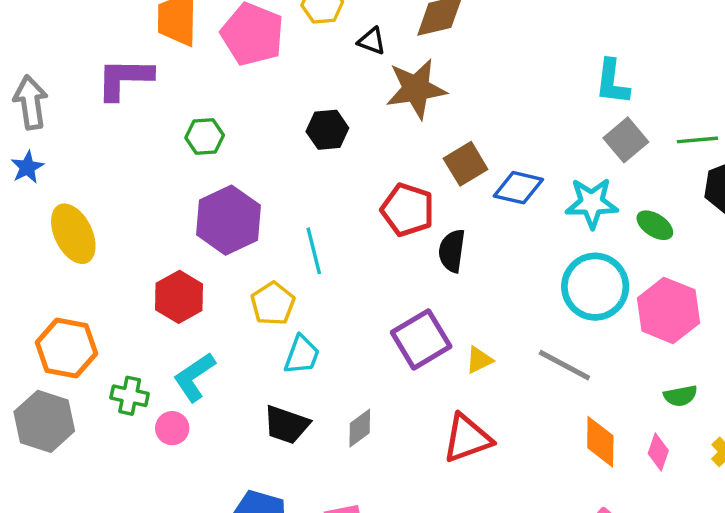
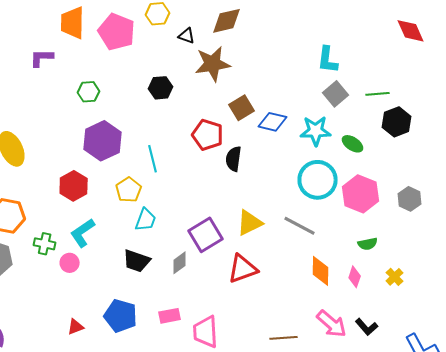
purple L-shape: (124, 79) -> (42, 58), size x0.7
purple square: (421, 339) -> (206, 235), moved
yellow triangle: (479, 360) -> (250, 223), size x1.6

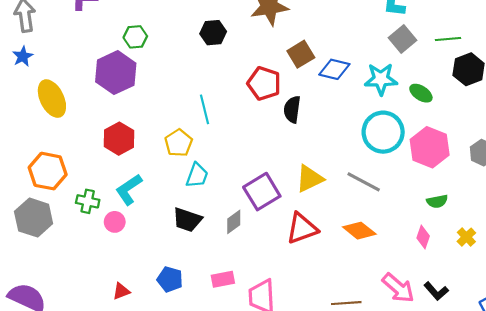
purple hexagon: (103, 141) -> (116, 73), moved
orange diamond: (321, 271) -> (359, 231), moved, turned -52
blue pentagon: (121, 316) -> (170, 279), size x0.7

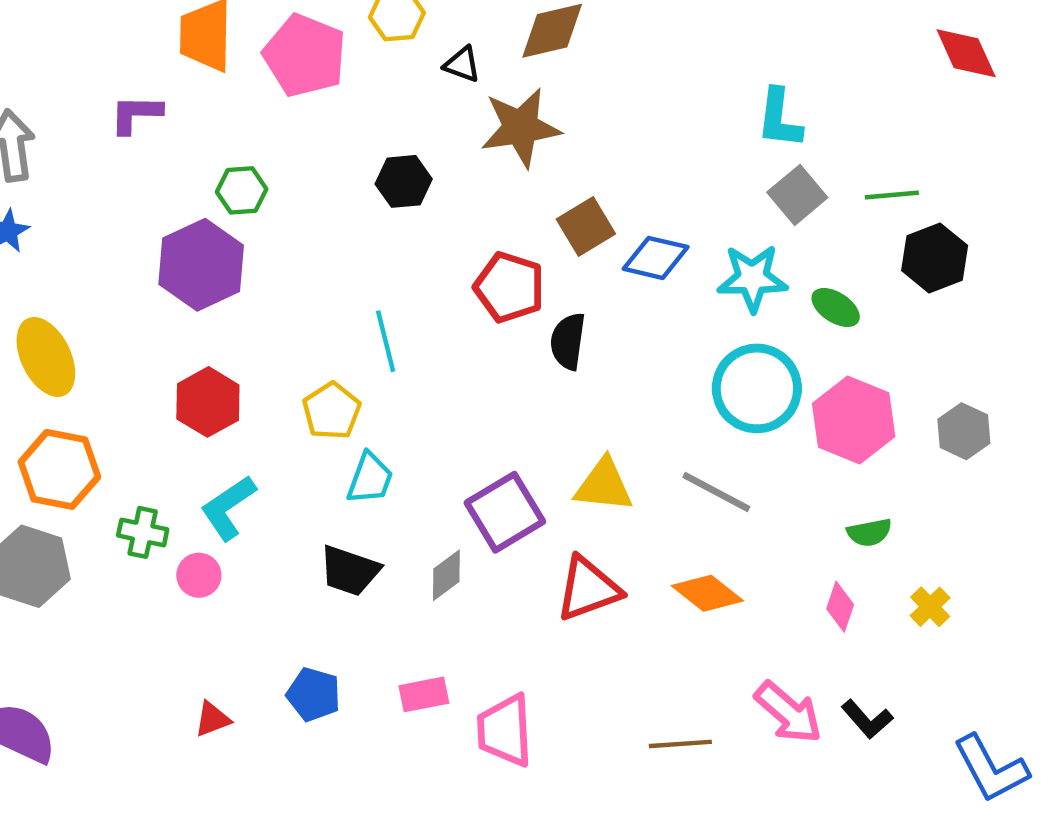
yellow ellipse: (52, 99) -> (46, 357), moved
yellow triangle: (309, 179) -> (604, 485), turned 32

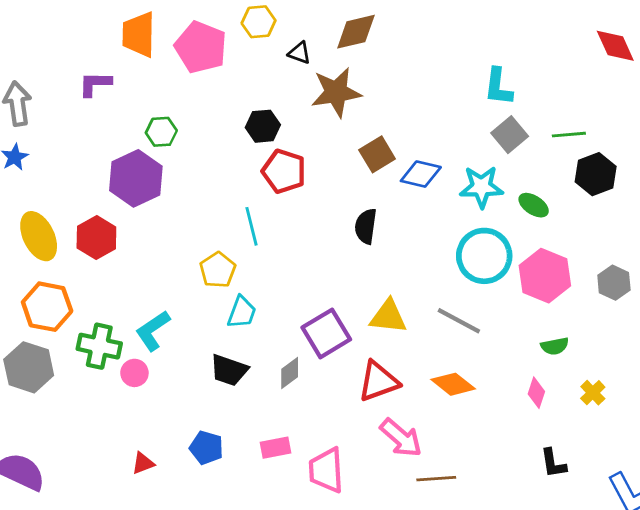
red pentagon: (509, 287) -> (284, 171), moved
red hexagon: (208, 402) -> (96, 238), moved
green cross: (143, 532) -> (99, 346), size x1.4
pink arrow: (788, 712) -> (401, 438), moved
black L-shape: (867, 719) -> (553, 463), turned 32

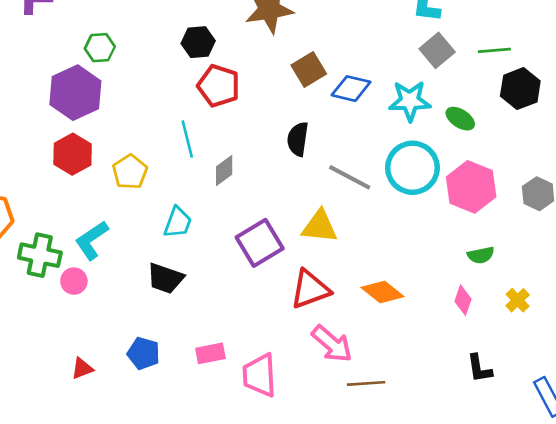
red hexagon: (96, 238) -> (73, 154), moved
yellow pentagon: (218, 270) -> (130, 172), moved
gray line: (459, 321) -> (350, 177), moved
gray diamond: (290, 373) -> (224, 170), moved

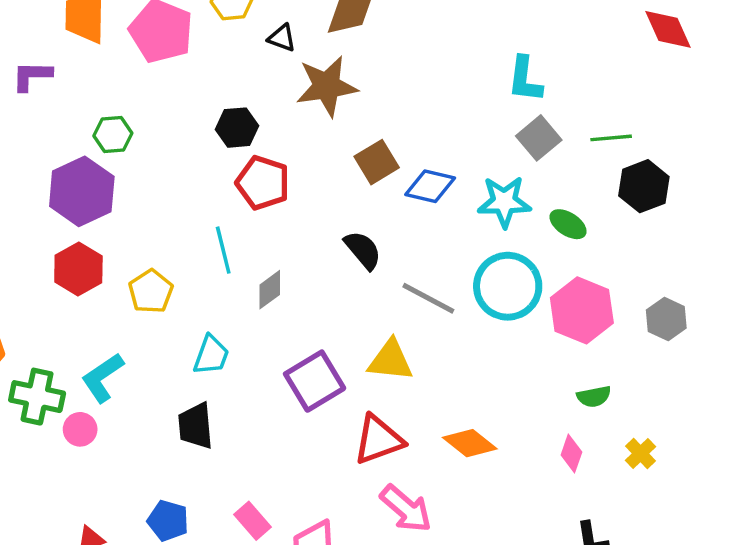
black semicircle: (298, 139) -> (363, 250), turned 132
black trapezoid: (165, 278) -> (196, 426), turned 66
pink rectangle: (210, 353) -> (253, 521), turned 60

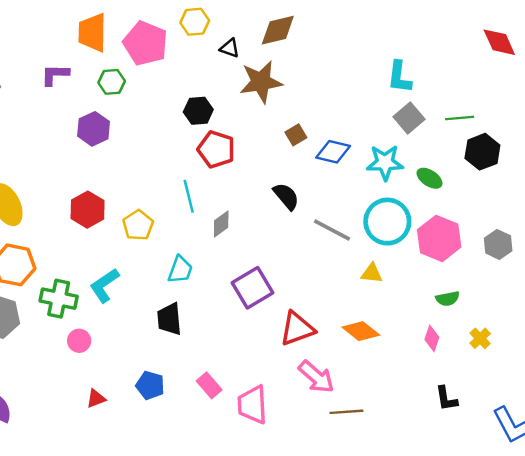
green hexagon: (113, 135) -> (112, 82), moved
brown square: (377, 162) -> (296, 135), size x0.7
purple hexagon: (82, 191) -> (94, 129), moved, size x0.7
yellow triangle: (390, 360) -> (372, 273), moved, size x0.7
pink circle: (80, 429) -> (79, 341), moved

